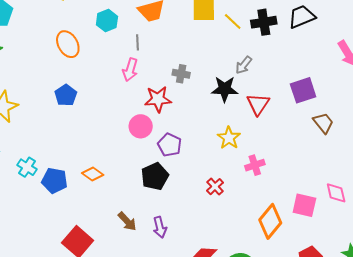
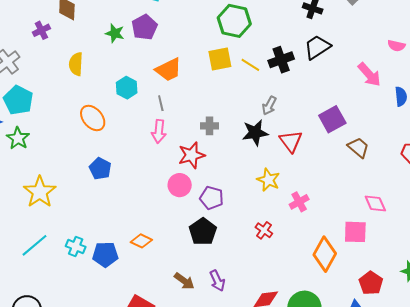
pink diamond: (336, 193) -> (375, 203), moved

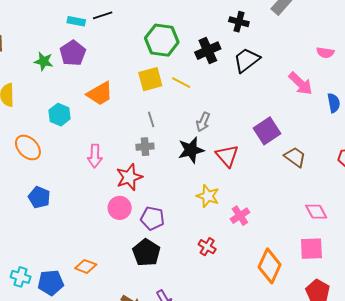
black cross: (281, 60) -> (208, 51), moved
gray line: (161, 103) -> (151, 119), moved
pink square: (355, 232) -> (311, 249), moved

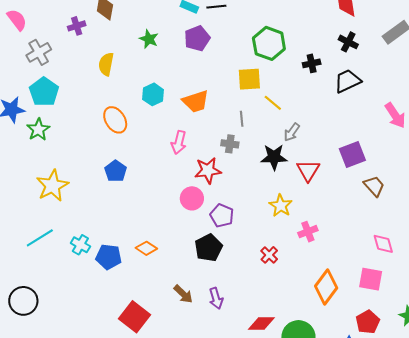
black cross: (208, 51) -> (312, 63), size x0.7
purple pentagon: (73, 53) -> (197, 38), moved
yellow line: (181, 83) -> (273, 103), moved
orange trapezoid: (100, 94) -> (196, 101), moved

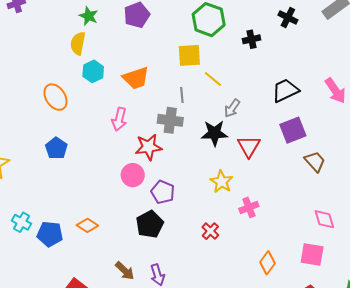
yellow semicircle: (106, 64) -> (78, 43), moved
black trapezoid: (347, 81) -> (285, 91), moved
gray cross: (230, 144) -> (170, 120), size x1.4
orange diamond: (326, 287) -> (267, 263), size x0.7

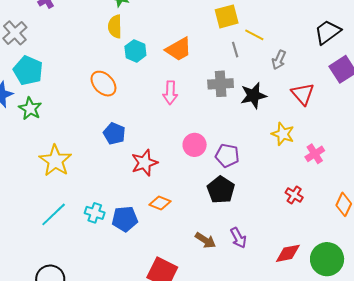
gray line: (182, 95) -> (235, 50), moved
black star: (215, 133) -> (253, 96), moved
red star: (149, 147) -> (144, 163), moved
red cross: (210, 231) -> (294, 195), moved

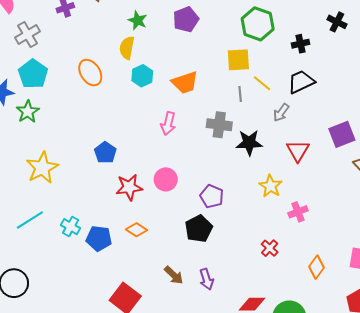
black trapezoid: (328, 32) -> (301, 82), moved
orange ellipse: (103, 84) -> (90, 73), moved
pink circle: (195, 145) -> (166, 179), moved

